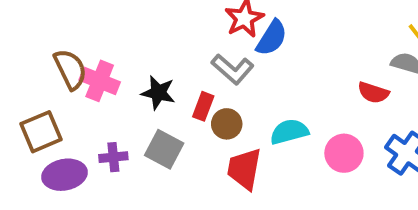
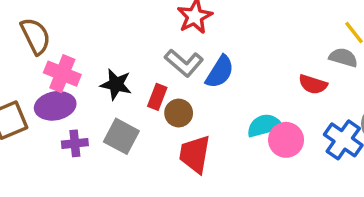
blue semicircle: (272, 38) -> (220, 72), moved
brown semicircle: (70, 69) -> (35, 36), moved
cyan semicircle: (289, 132) -> (265, 126), moved
purple ellipse: (64, 175) -> (55, 106), moved

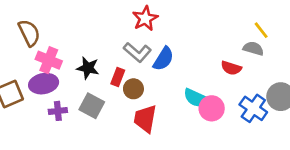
cyan semicircle: (265, 126) -> (196, 98), turned -140

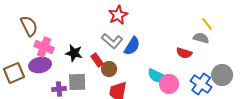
red rectangle: (118, 77) -> (97, 60), turned -56
gray square: (92, 106) -> (77, 82), turned -30
purple cross: (58, 111) -> (59, 89), moved

